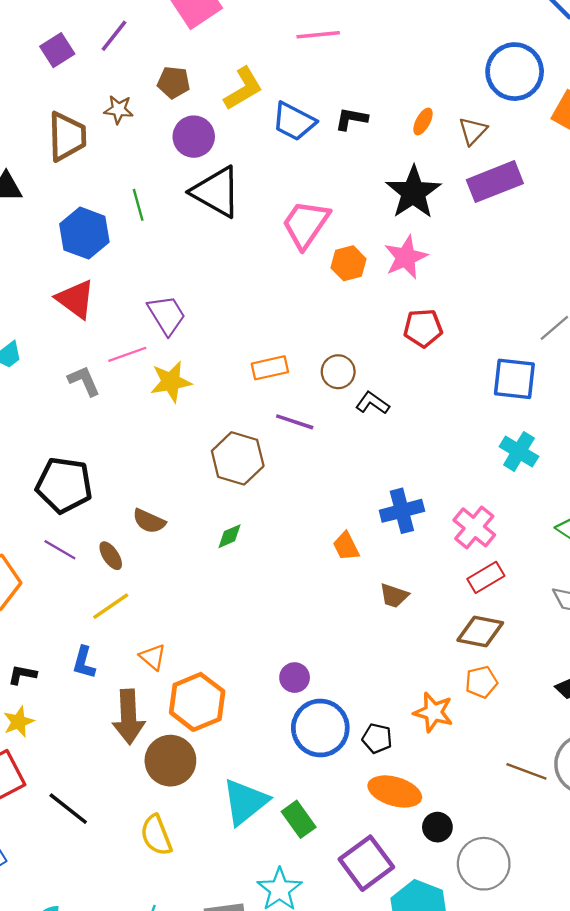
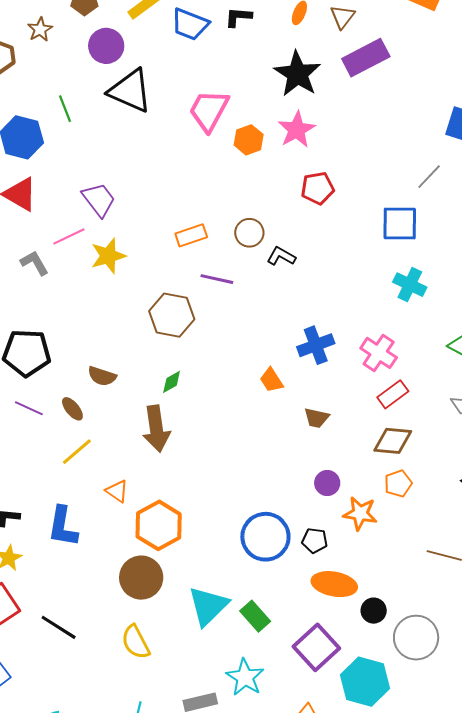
brown star: (119, 109) -> (40, 29), turned -30
blue L-shape: (84, 662) -> (63, 527), moved, size x1.5
purple circle: (295, 678) -> (327, 483), moved
brown arrow: (129, 717) -> (156, 429), moved

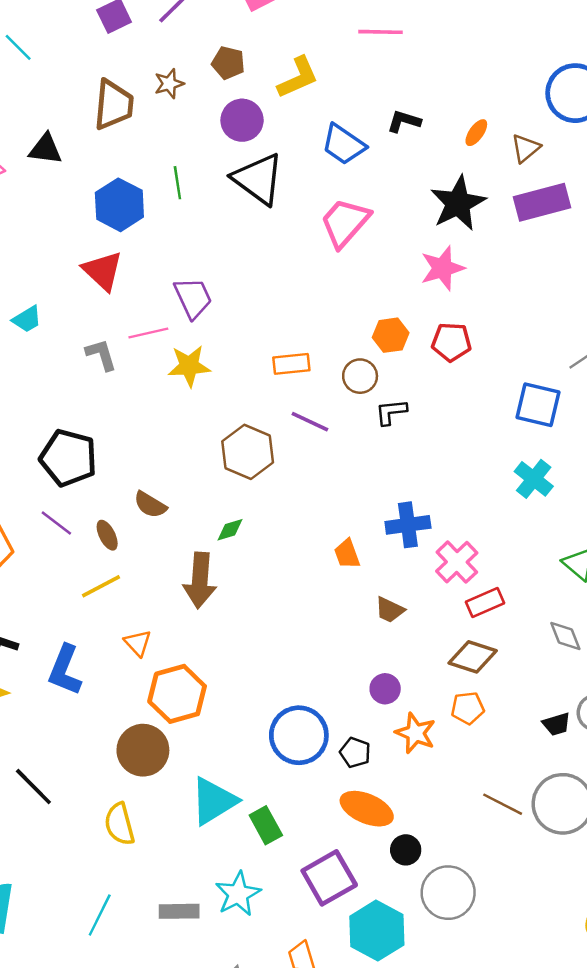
blue trapezoid: (190, 24) -> (343, 144), moved
orange hexagon: (249, 140) -> (391, 335), moved
black L-shape: (281, 256) -> (391, 412), turned -48
pink cross: (379, 353) -> (457, 562), moved

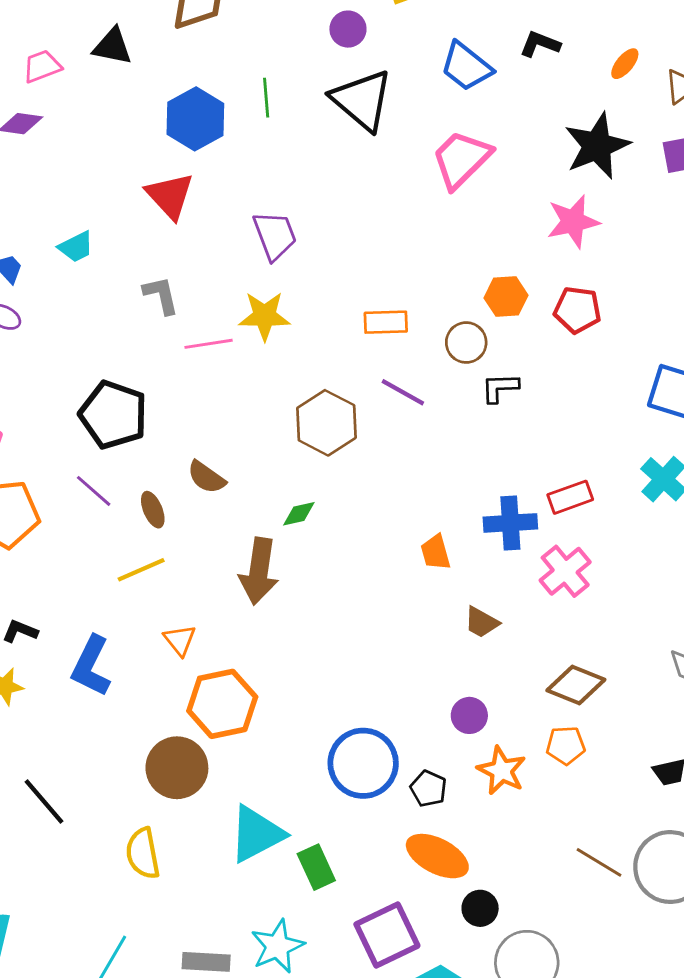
purple circle: (242, 120) -> (348, 29), size x0.7
pink line: (148, 333) -> (209, 344), moved
red rectangle: (485, 602) -> (570, 497), moved

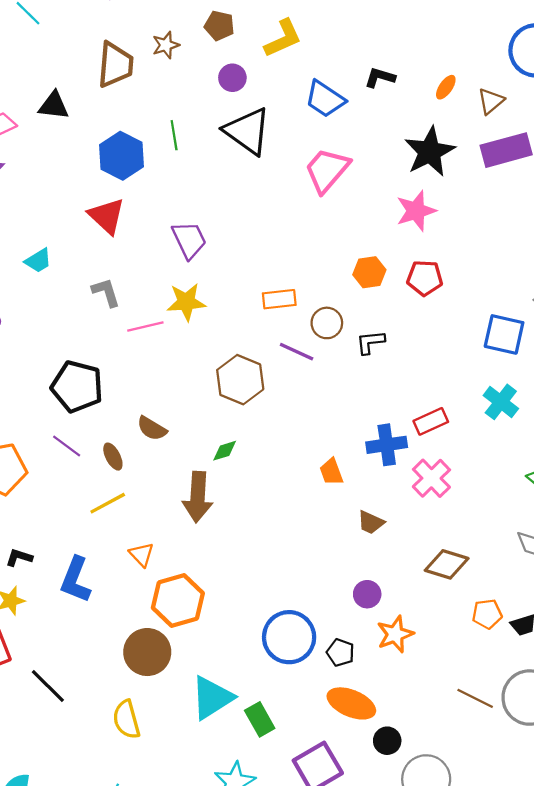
brown circle: (466, 343) -> (327, 323), moved
orange pentagon: (566, 745) -> (487, 614), moved
orange star: (502, 771) -> (395, 634), turned 30

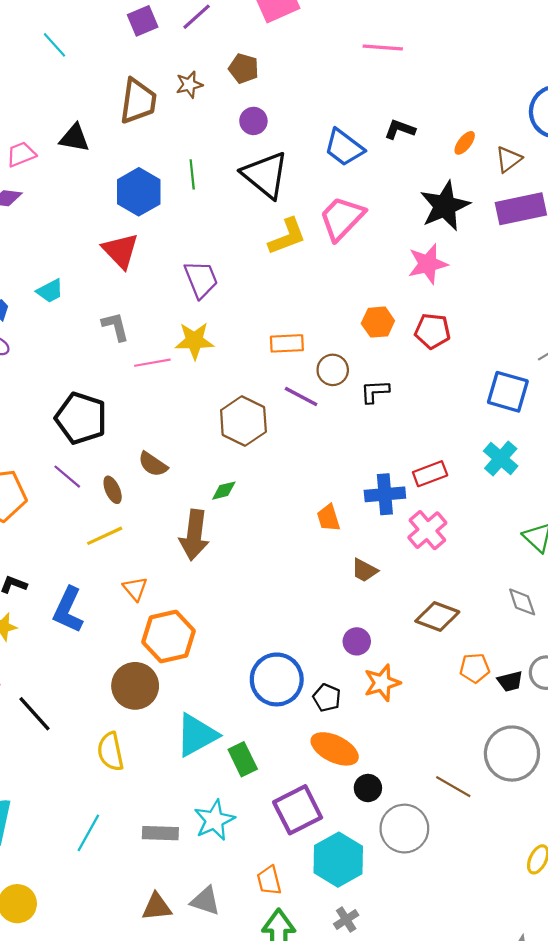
yellow L-shape: (283, 38) -> (287, 236), moved
brown line: (475, 698) -> (453, 787), moved

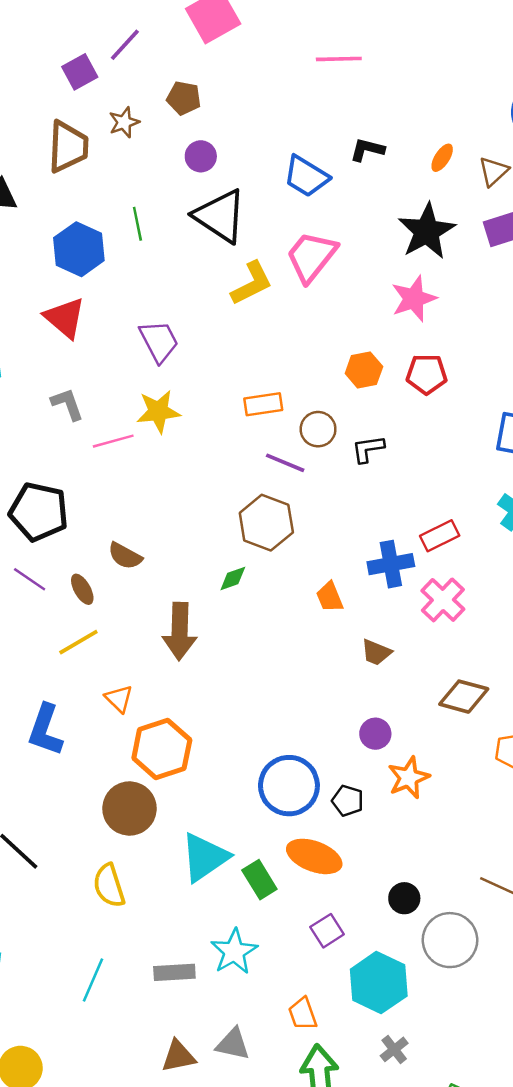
purple square: (143, 21) -> (80, 72), moved
brown hexagon: (243, 421) -> (266, 523), moved
green diamond: (224, 491) -> (233, 578), moved
orange ellipse: (335, 749) -> (314, 856), moved
purple square: (298, 810) -> (327, 931), size x0.6

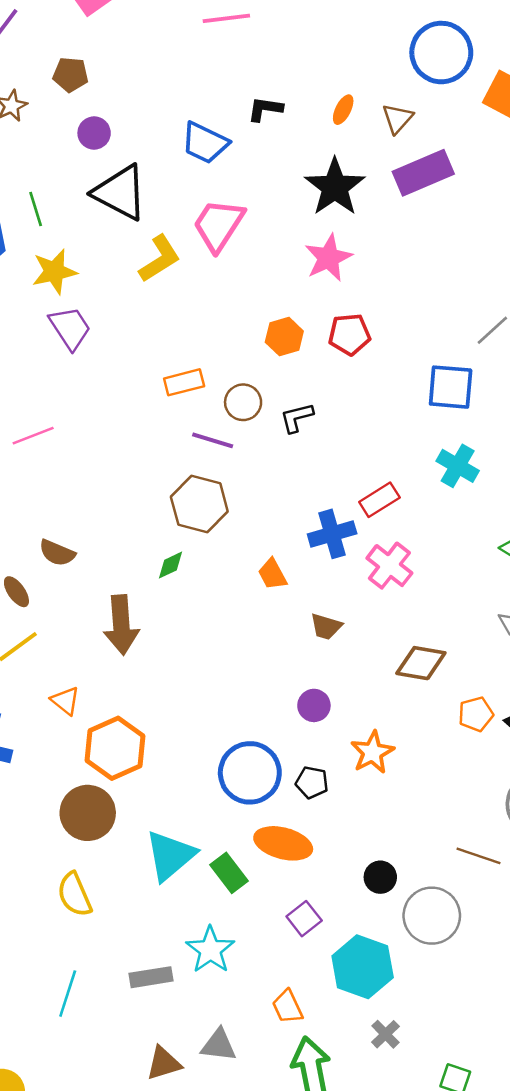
yellow star: (158, 411) -> (54, 272), moved
purple circle: (375, 734) -> (314, 705), moved

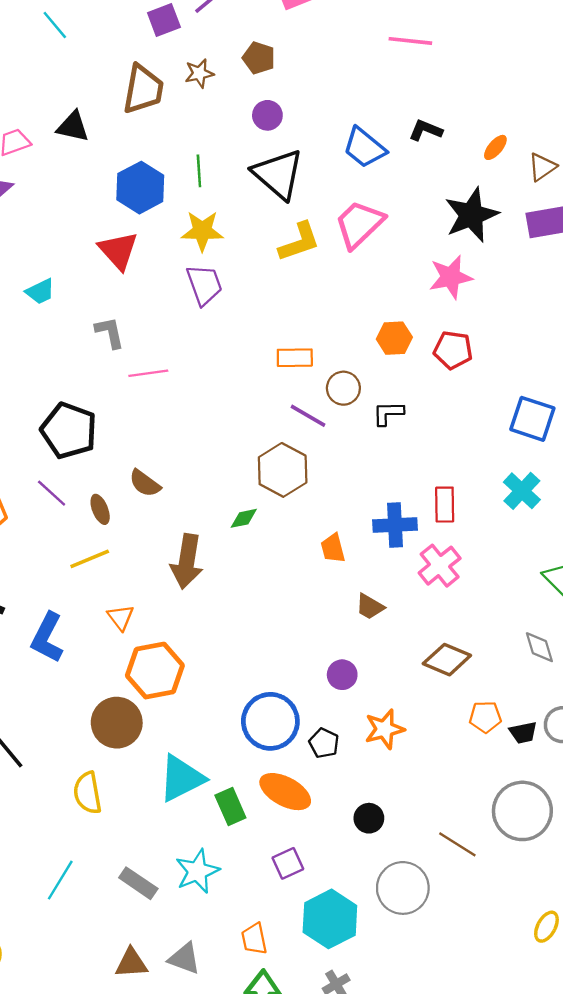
red rectangle: (379, 500) -> (445, 505), turned -72
black circle: (380, 877) -> (369, 818), moved
gray rectangle: (151, 977) -> (138, 883), turned 30

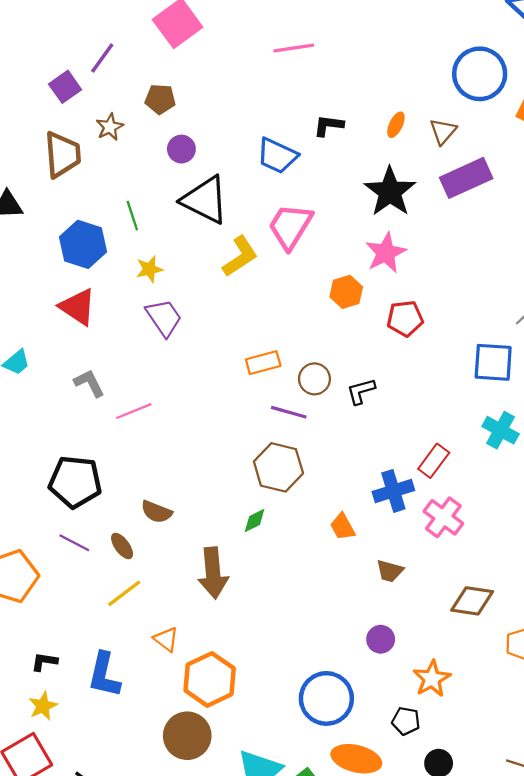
yellow star: (202, 231) -> (149, 269), size x0.7
orange hexagon: (394, 338) -> (346, 292), moved
red rectangle: (445, 505) -> (434, 461), turned 52
black pentagon: (324, 743) -> (406, 721), moved

